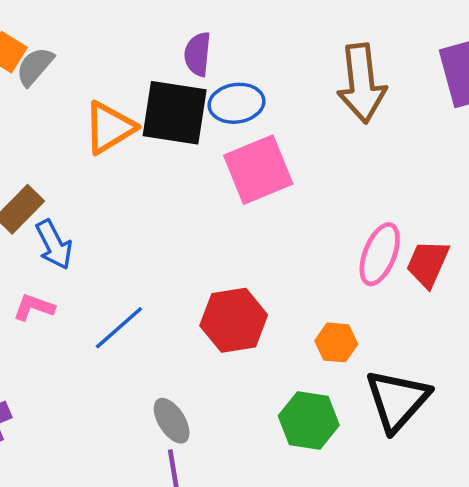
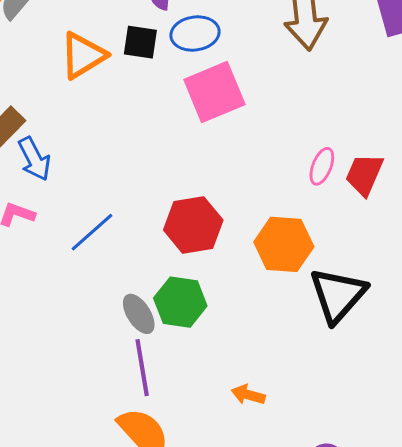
black square: (175, 113) -> (140, 42), size x0.6
pink ellipse: (380, 254) -> (322, 166), size x0.7
orange hexagon: (336, 342) -> (284, 244), size x1.6
green hexagon: (309, 421) -> (180, 302), moved

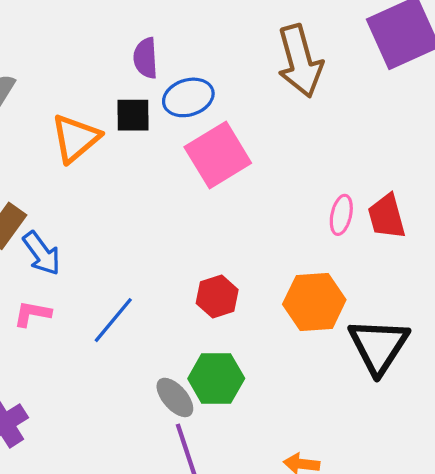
red trapezoid: (364, 174) -> (387, 216), turned -30
red hexagon: (193, 225) -> (217, 296), size x0.7

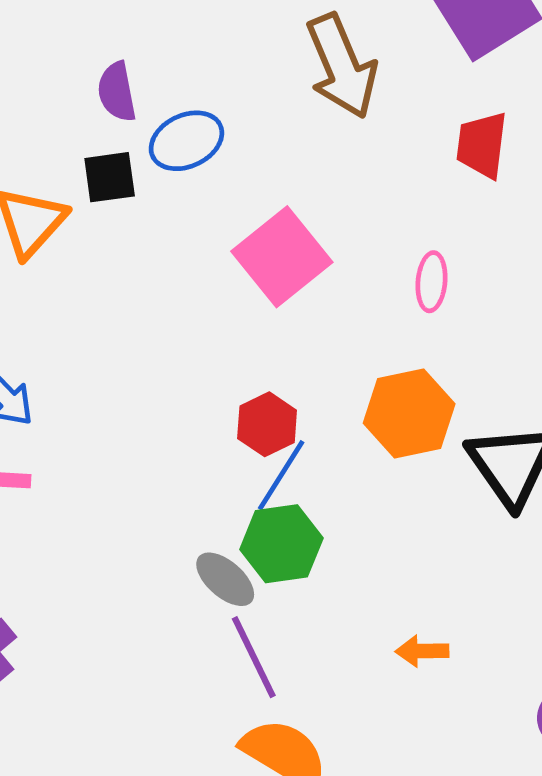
pink square: (218, 155) -> (282, 257), moved
red trapezoid: (387, 216) -> (482, 145), moved, turned 30
blue line: (113, 320) -> (281, 475), moved

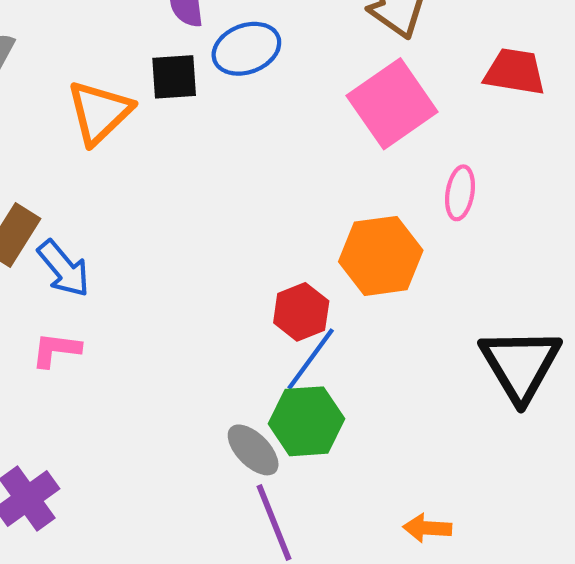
red trapezoid: (482, 145) -> (515, 72), turned 88
pink square: (282, 257) -> (392, 104), moved
orange hexagon: (409, 414) -> (381, 256), moved

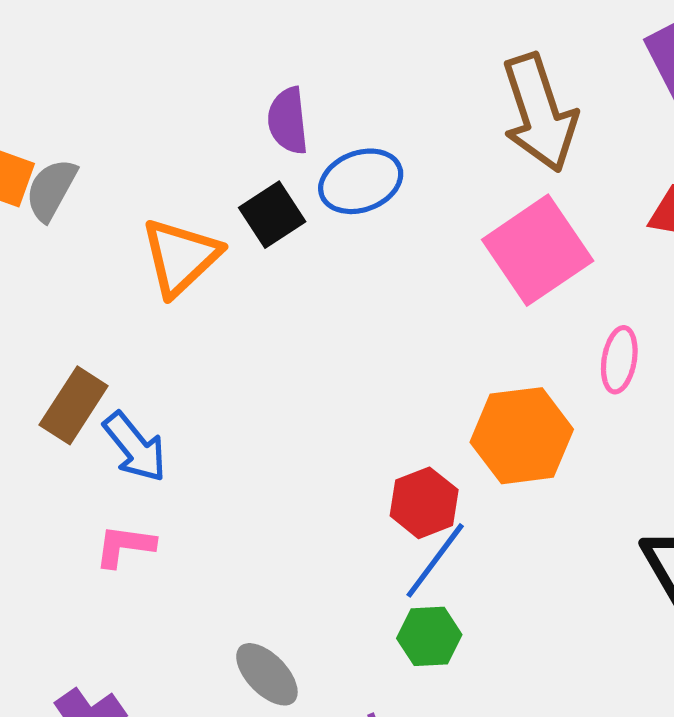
black square: (174, 77) -> (272, 215), turned -30
green hexagon: (307, 421) -> (429, 636), size x0.7
gray ellipse: (253, 450) -> (267, 674), moved

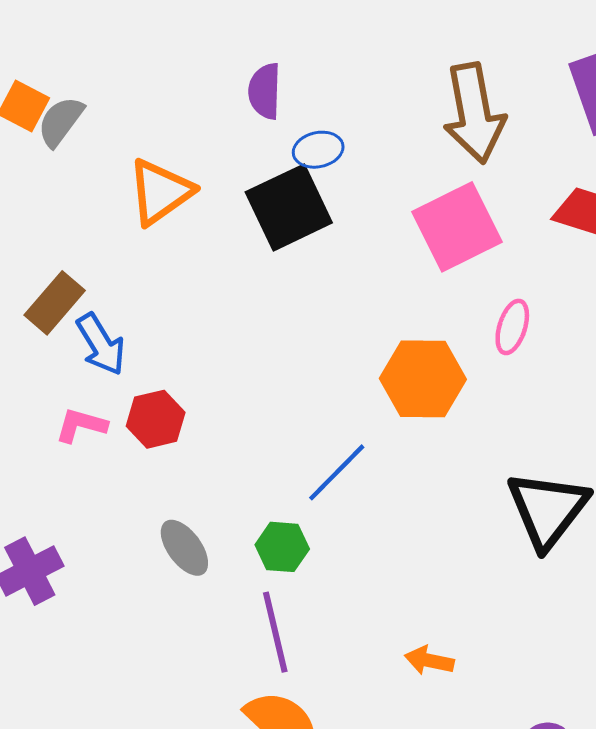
blue ellipse: (361, 181) -> (318, 150), size x0.7
black square: (272, 215) -> (289, 207), moved, size x1.6
red hexagon: (424, 503) -> (156, 419), moved
green hexagon: (429, 636) -> (282, 547), moved

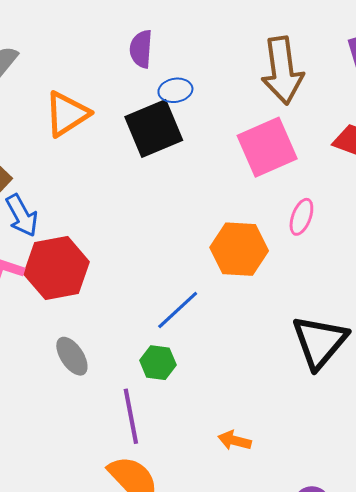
red hexagon: (156, 419) -> (57, 268), size x1.6
green hexagon: (282, 547) -> (158, 363), moved

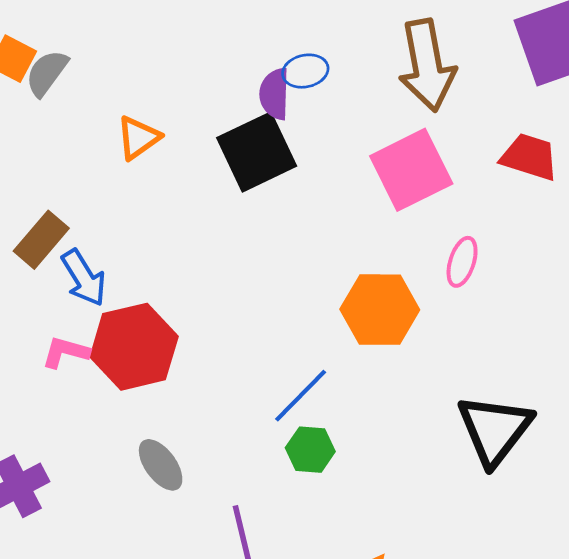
purple semicircle: (141, 49) -> (275, 94), moved
blue ellipse: (175, 90) -> (305, 71), moved
orange triangle: (67, 114) -> (138, 138), size x0.7
green hexagon: (158, 363) -> (310, 450), moved

